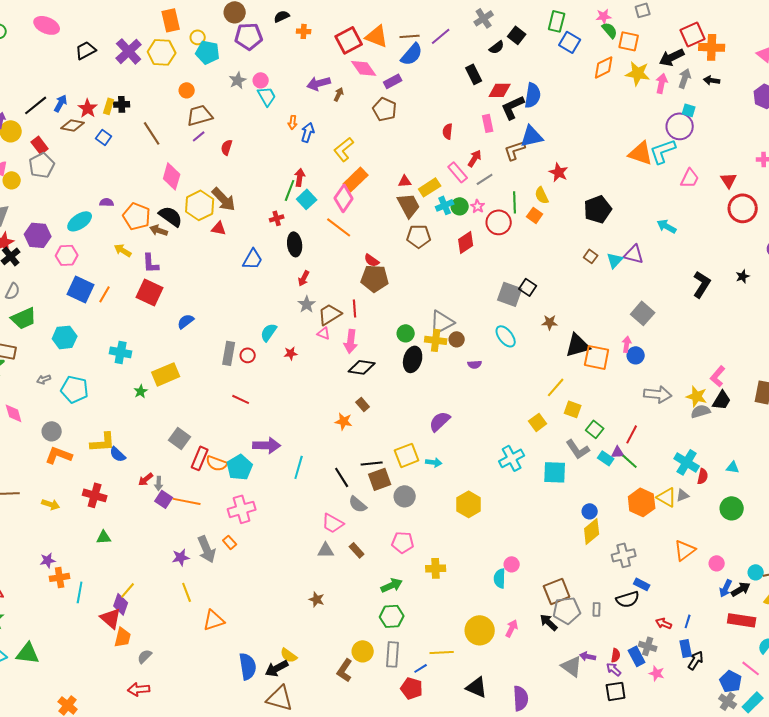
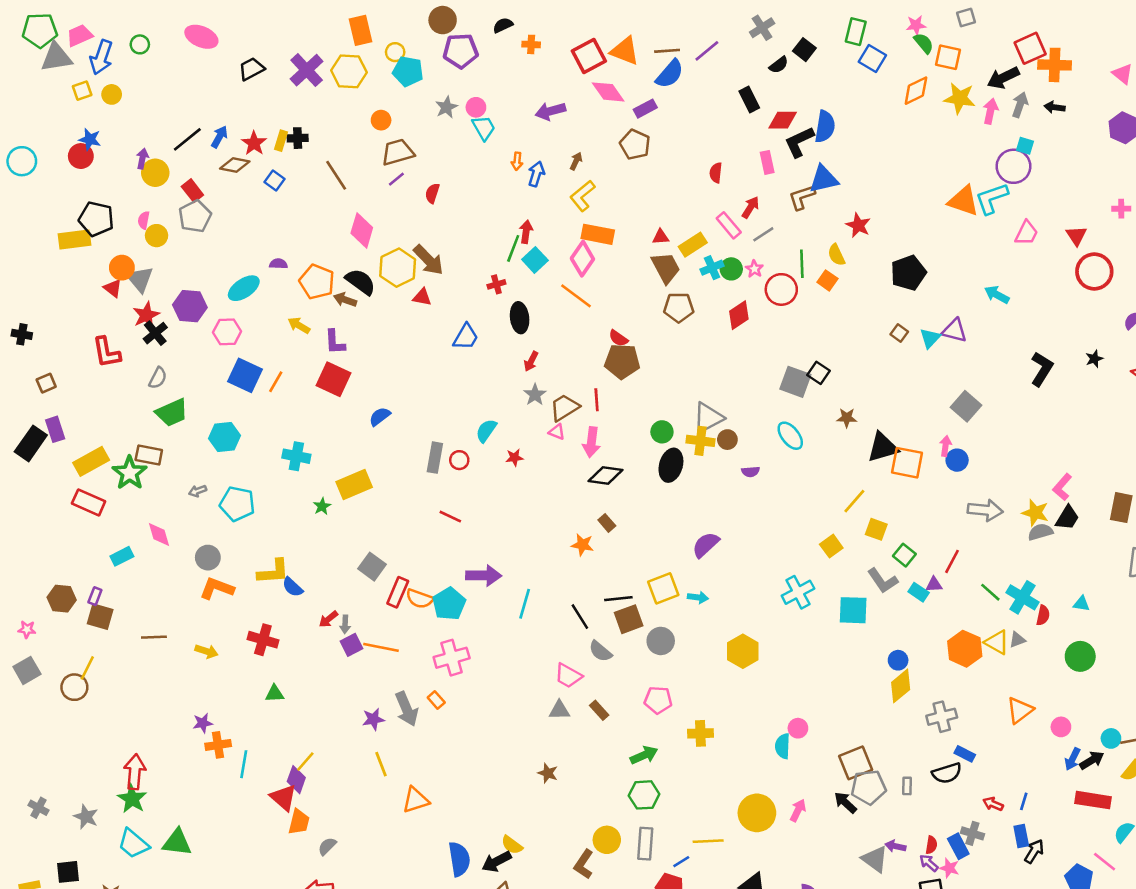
brown arrow: (339, 94) -> (576, 161), moved
orange rectangle: (356, 179) -> (598, 234), turned 55
green line: (630, 461) -> (990, 592), moved
purple square: (164, 499) -> (352, 645), turned 30
pink star: (657, 673) -> (949, 868), moved

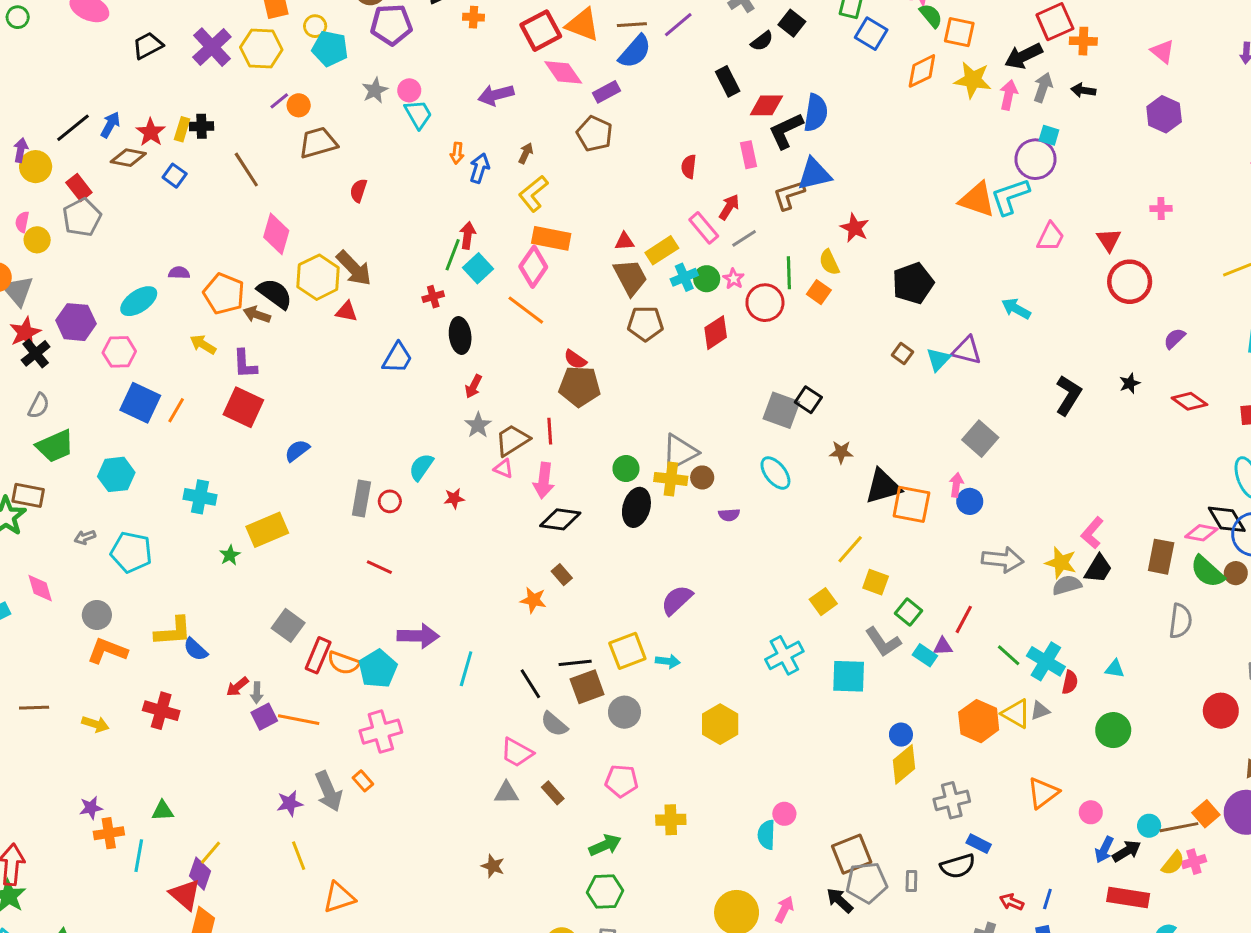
orange cross: (1055, 65) -> (1083, 41), size x0.7
purple line: (396, 179) -> (279, 101), moved
green triangle: (275, 694) -> (163, 811), moved

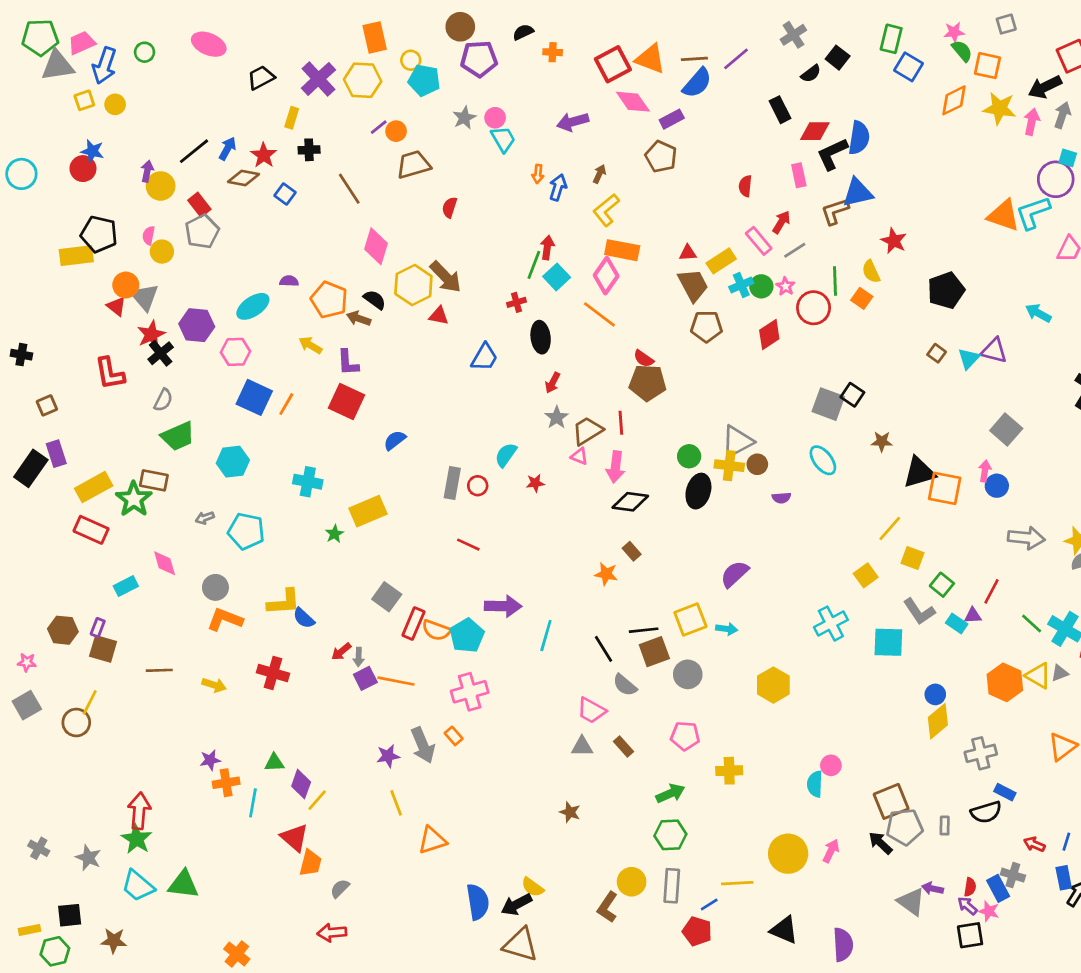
yellow rectangle: (182, 129) -> (292, 118), moved
black semicircle: (275, 294) -> (375, 300), size x0.7
purple diamond: (200, 874) -> (301, 784), moved

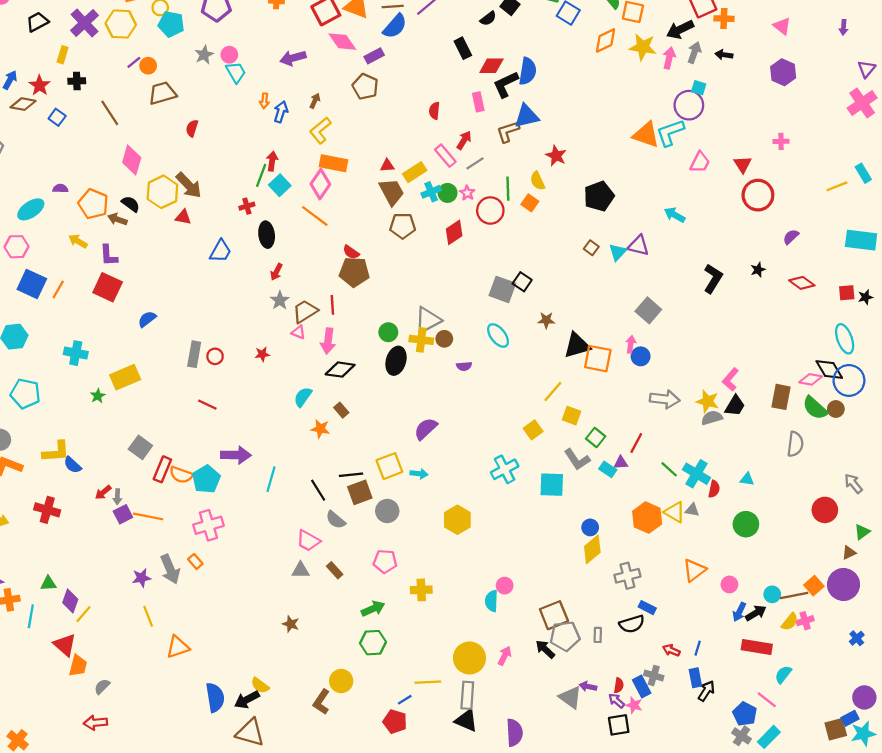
cyan semicircle: (506, 455) -> (303, 397), moved
gray triangle: (1060, 673) -> (692, 510), turned 32
gray rectangle: (672, 886) -> (467, 695), moved

